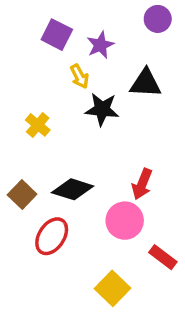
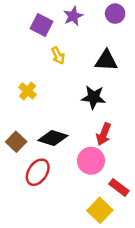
purple star: (100, 45) -> (73, 16), moved
black star: (102, 109) -> (94, 97), moved
yellow square: (112, 288) -> (100, 210), moved

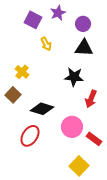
purple circle: (115, 14) -> (83, 24), moved
red arrow: (104, 134) -> (91, 99), moved
brown square: (16, 142) -> (13, 95), moved
red rectangle: (119, 187) -> (94, 139), moved

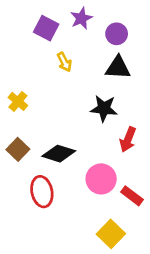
yellow cross: (22, 72) -> (18, 101), moved
brown square: (13, 95) -> (18, 149), moved
red ellipse: (30, 136) -> (42, 192), turned -45

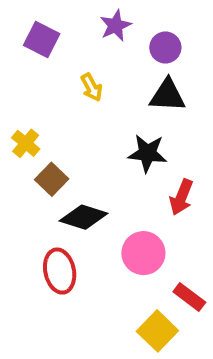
purple square: (46, 28) -> (42, 40), moved
brown square: (18, 149) -> (52, 179), moved
red rectangle: (132, 196) -> (189, 297), moved

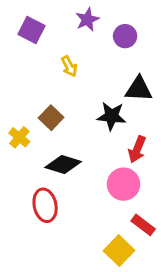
black triangle: (167, 95) -> (139, 89), moved
yellow cross: (26, 143) -> (19, 137), moved
brown square: (52, 179) -> (51, 118), moved
pink circle: (143, 253) -> (124, 184), moved

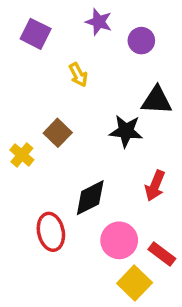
purple star: (87, 20) -> (99, 22), turned -30
red arrow: (137, 149) -> (155, 186), moved
black diamond: (63, 164) -> (90, 198), moved, turned -44
pink circle: (124, 184) -> (119, 240), moved

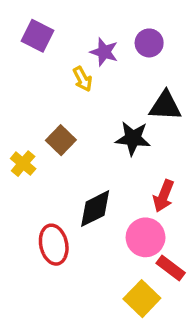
purple star: (99, 22) -> (104, 52), moved
pink circle: (119, 240) -> (146, 237), moved

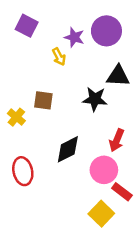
purple circle: (149, 43) -> (106, 31), size x1.5
brown square: (61, 140) -> (43, 100), turned -36
red ellipse: (54, 245) -> (23, 171), moved

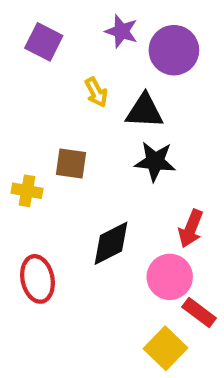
purple star: (74, 37) -> (121, 31), moved
black triangle: (118, 76) -> (145, 111), moved
yellow cross: (16, 117) -> (27, 191), turned -30

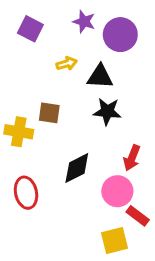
yellow arrow: (96, 92) -> (67, 64), turned -78
yellow cross: (27, 191) -> (19, 132), size x1.4
yellow square: (166, 348) -> (114, 241), turned 32

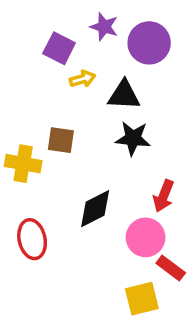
purple square: (30, 29) -> (59, 48), moved

